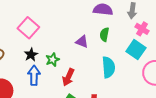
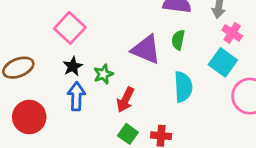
purple triangle: (82, 42) -> (146, 49), size x1.6

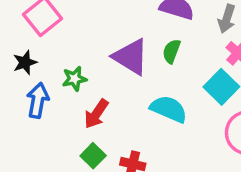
black star: (73, 66) -> (25, 63), moved
cyan semicircle: (183, 87) -> (169, 109), turned -72

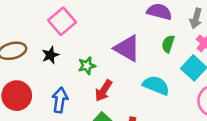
green semicircle: (171, 51) -> (168, 44), moved
blue arrow: (38, 100) -> (60, 100), moved

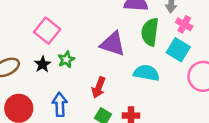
green semicircle: (168, 44) -> (150, 32), size x1.6
green star: (87, 66) -> (66, 59), moved

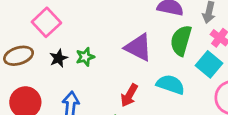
pink square: (47, 31) -> (46, 22), moved
red arrow: (99, 87) -> (129, 95), moved

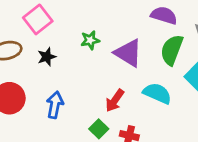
green star: (85, 57) -> (90, 40), moved

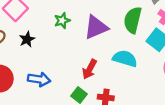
purple triangle: (128, 53) -> (96, 27), turned -48
blue arrow: (55, 105) -> (39, 79), turned 95

